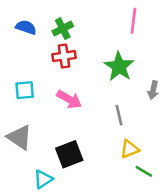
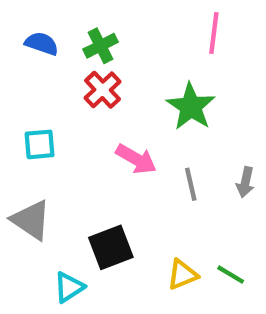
red cross: (64, 56) -> (103, 90), turned -35
gray arrow: (153, 90) -> (245, 182), moved
pink arrow: (69, 99) -> (136, 159), moved
yellow triangle: (130, 149) -> (182, 275), moved

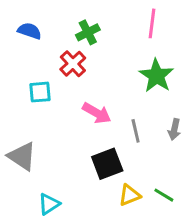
green cross: (100, 46) -> (88, 32), moved
green star: (191, 107) -> (156, 76), moved
cyan square: (40, 144) -> (40, 92), moved
black square: (111, 247) -> (107, 164), moved

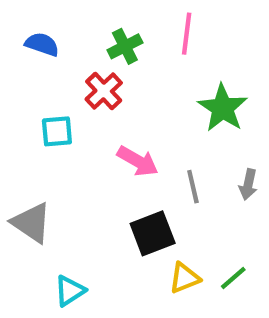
pink line: (152, 23) -> (187, 34), moved
green line: (164, 195) -> (233, 278), turned -72

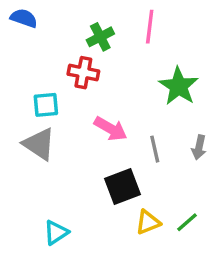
blue semicircle: (42, 44) -> (24, 18), moved
red cross: (104, 91) -> (83, 73), turned -36
gray triangle: (31, 223) -> (39, 144), moved

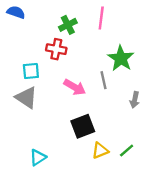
gray line: (155, 149) -> (104, 80), moved

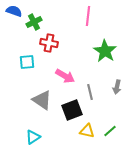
green cross: (68, 25) -> (34, 22), moved
gray line: (104, 80) -> (90, 92), moved
gray triangle: (26, 98) -> (42, 100), moved
yellow triangle: (100, 151) -> (87, 131), turned 35

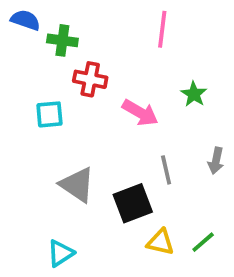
green cross: (34, 22) -> (62, 40), turned 35
green star: (105, 51) -> (194, 94), size x0.6
pink arrow: (65, 76) -> (140, 113), moved

